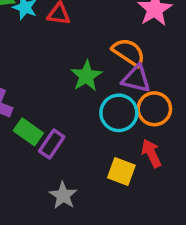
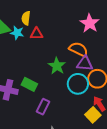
green rectangle: (28, 132) -> (29, 84), moved
yellow square: (121, 172) -> (93, 115), moved, turned 35

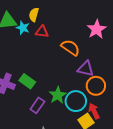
orange semicircle: (79, 49) -> (70, 48), moved
green star: (57, 66) -> (58, 95), moved
cyan circle: (78, 84) -> (76, 101), moved

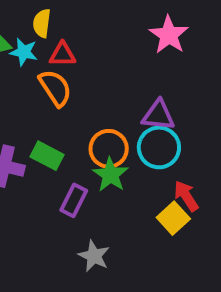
orange semicircle: (70, 48) -> (55, 88), moved, turned 30
orange circle: (96, 86) -> (109, 149), moved
cyan circle: (76, 101) -> (159, 147), moved

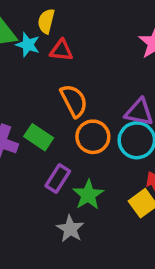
orange semicircle: (55, 88) -> (74, 101), moved
green star: (110, 175) -> (88, 195), moved

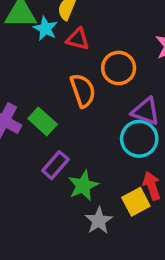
orange circle: (93, 137) -> (119, 68), moved
gray star: (70, 229) -> (99, 221), moved

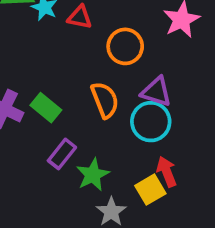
orange semicircle: (83, 91) -> (105, 100), moved

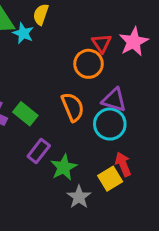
red triangle: (80, 17) -> (102, 43), moved, turned 45

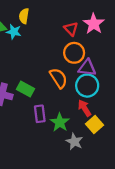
orange circle: (88, 64) -> (74, 53), moved
purple rectangle: (39, 151) -> (40, 114), turned -35
red arrow: (123, 164) -> (85, 108), moved

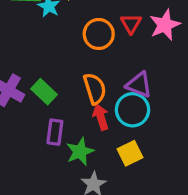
orange circle: (74, 53) -> (99, 34), moved
red arrow: (85, 108) -> (101, 117), moved
yellow square: (94, 125) -> (130, 153), moved

